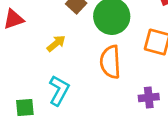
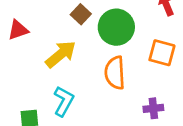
yellow arrow: (56, 43) -> (61, 54), size x1.6

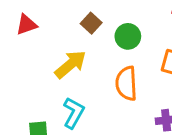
green circle: (116, 27) -> (128, 36), size x0.7
red triangle: (18, 30) -> (26, 25), moved

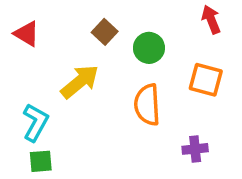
red triangle: (26, 25) -> (27, 34), turned 50
cyan L-shape: (73, 113) -> (35, 122), moved

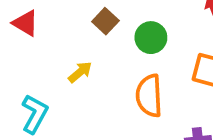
yellow arrow: (80, 82) -> (80, 72), size x0.6

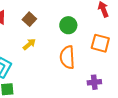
brown square: (105, 21) -> (29, 19), moved

